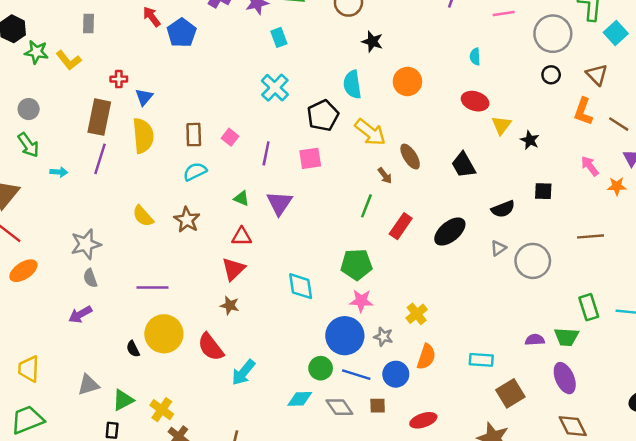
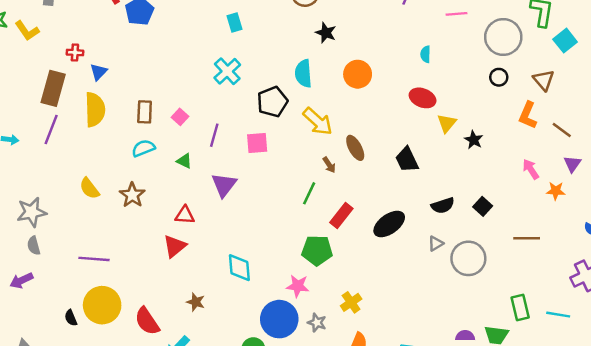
black square: (543, 191) -> (483, 206), moved, turned 36
green triangle: (241, 198) -> (184, 161), moved
green pentagon: (356, 264) -> (317, 250), moved
brown star: (230, 305) -> (196, 302), moved

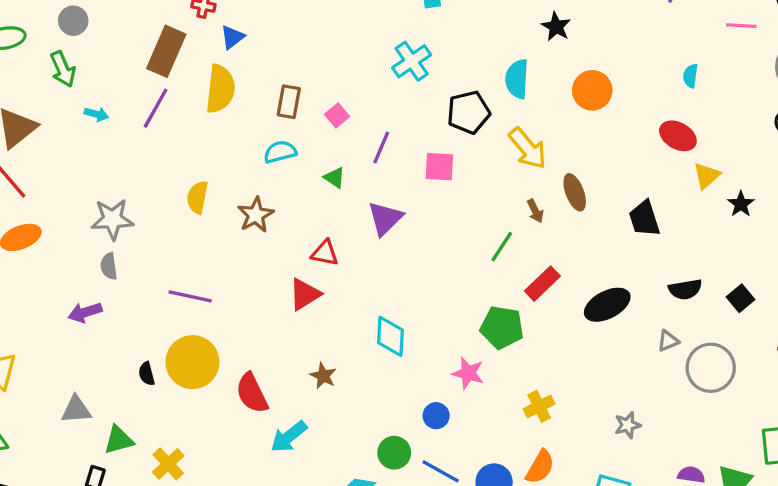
yellow semicircle: (89, 188) -> (197, 197), turned 40
blue circle: (279, 319) -> (436, 416), size x0.5
gray star: (317, 323) -> (628, 425), moved, turned 30

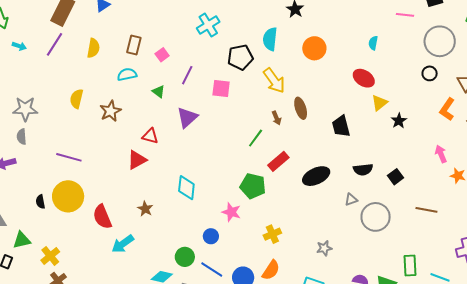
yellow semicircle: (220, 89) -> (93, 48), moved, size x0.7

